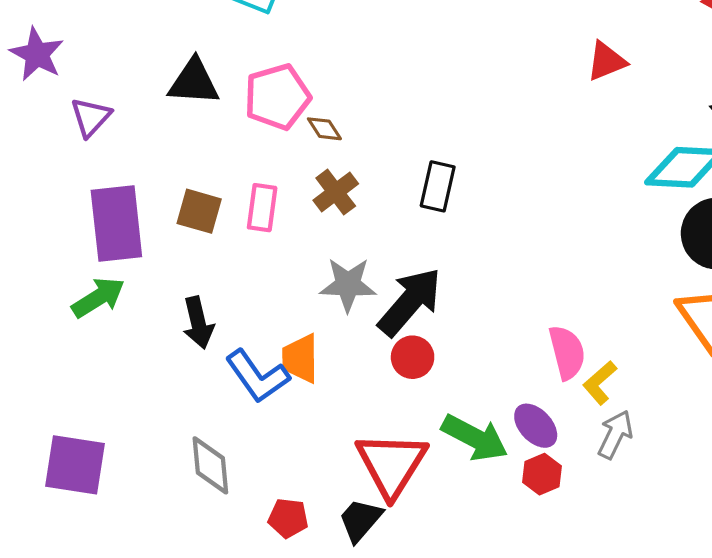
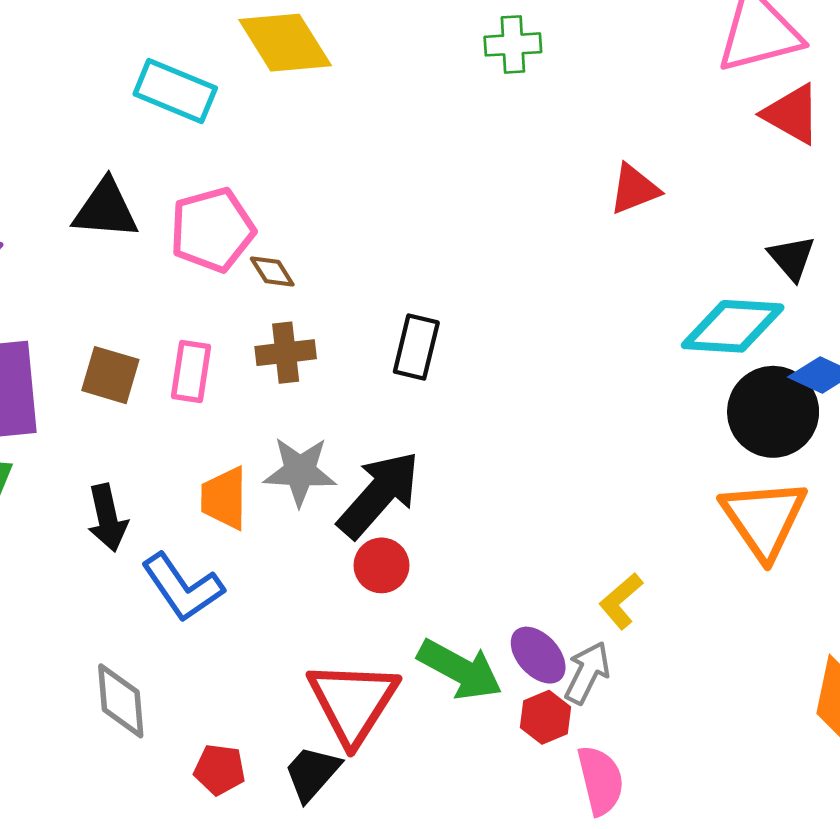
brown cross: (336, 192) -> (286, 353), turned 30
pink semicircle: (567, 352) -> (600, 780), moved
orange trapezoid: (300, 358) -> (224, 498), moved
gray arrow: (615, 434) -> (587, 673), moved

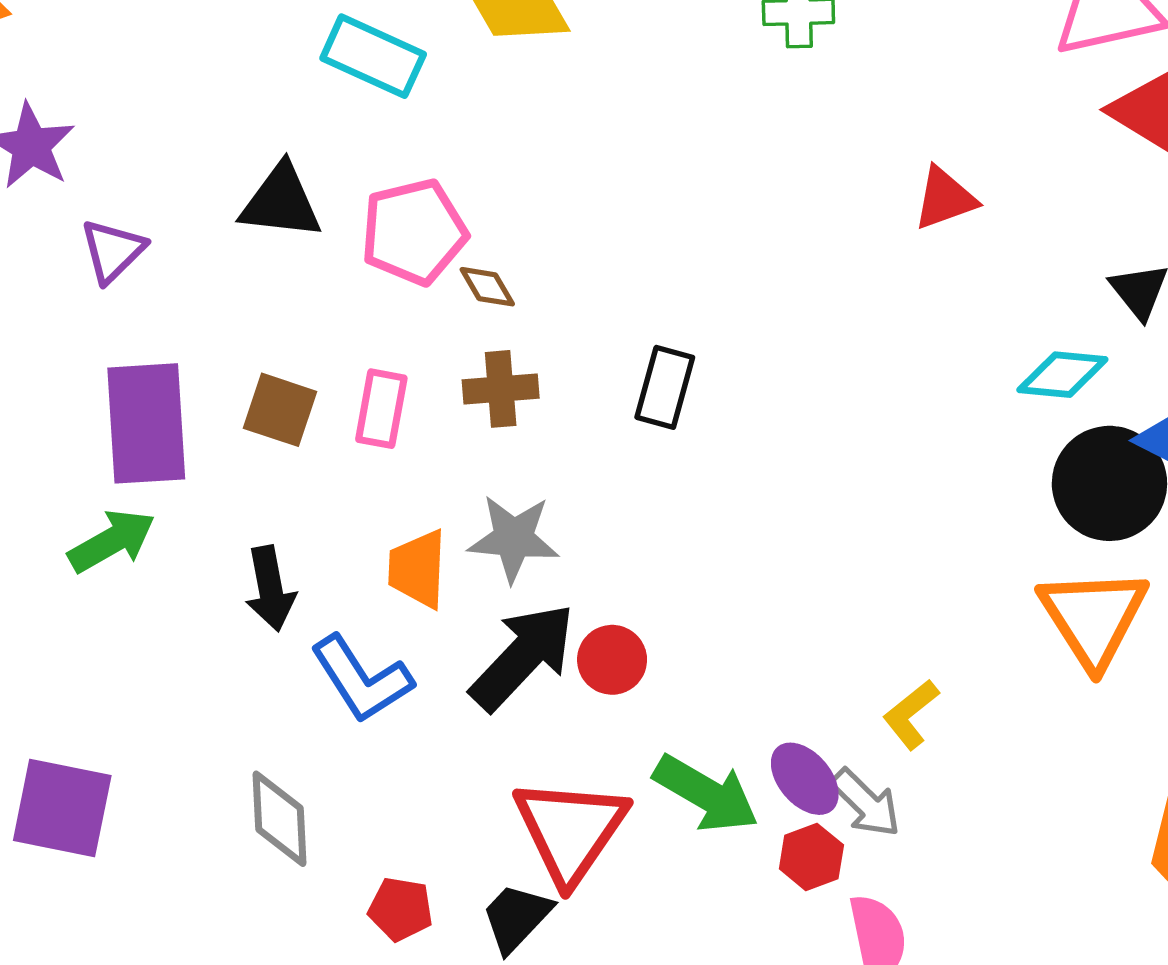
cyan diamond: (733, 326) -> (1062, 375), size x0.7
black arrow: (379, 494) -> (523, 657), moved
gray arrow: (587, 673) -> (866, 803), turned 106

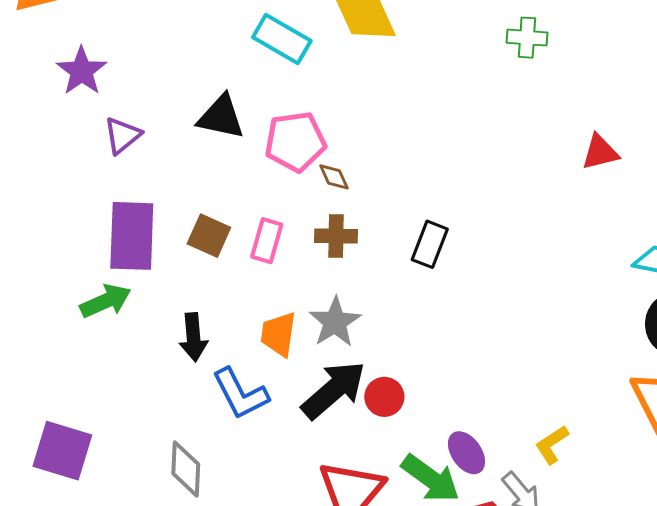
gray star: (514, 538) -> (335, 322), turned 30
purple ellipse: (805, 779) -> (466, 453), moved

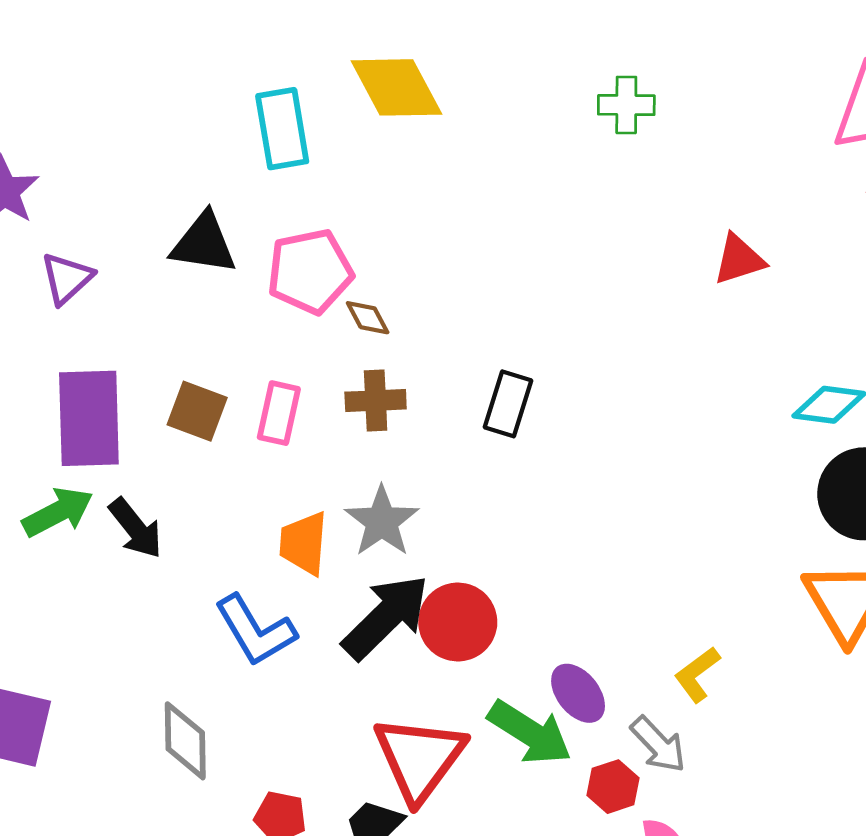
cyan rectangle: (282, 39) -> (282, 129), turned 54
black arrow: (193, 337) -> (136, 528), moved, turned -30
red circle: (384, 397) -> (458, 622), size x1.4

